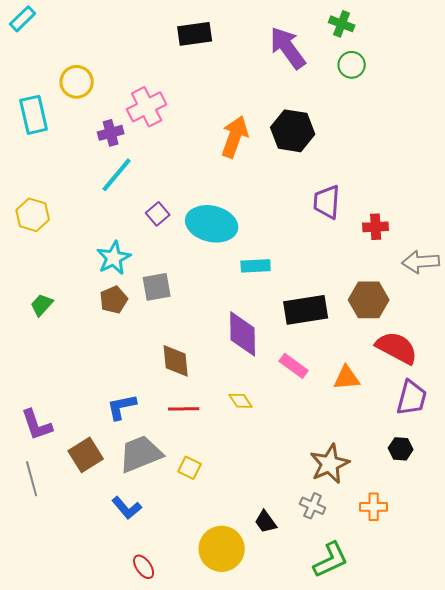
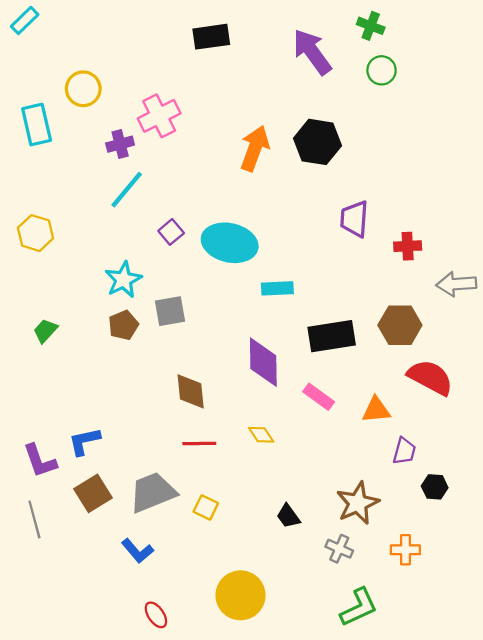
purple trapezoid: (412, 398) -> (404, 451), moved, size x0.7
blue L-shape: (122, 407) -> (84, 441), moved
black trapezoid: (266, 522) -> (288, 516), moved

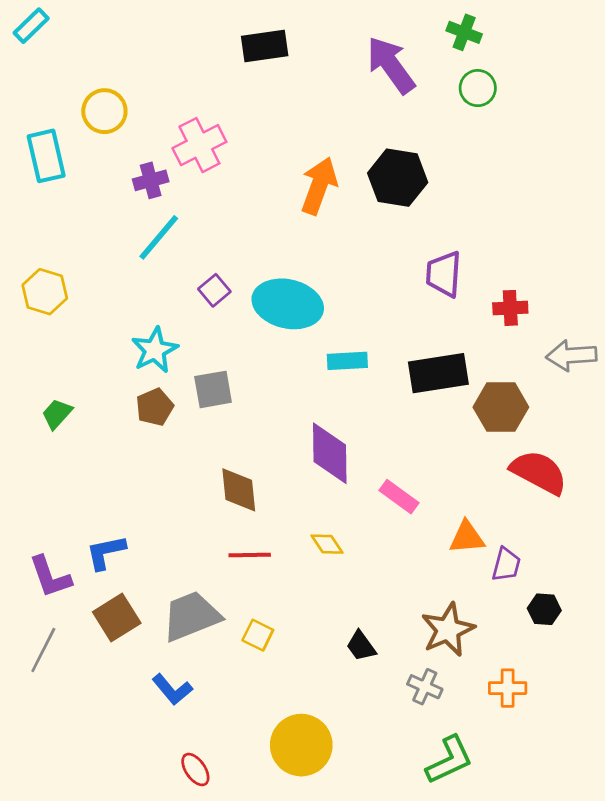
black rectangle: (332, 336) -> (438, 373), moved
orange triangle: (376, 410) -> (467, 537), moved
gray line: (34, 519) -> (43, 650), turned 42

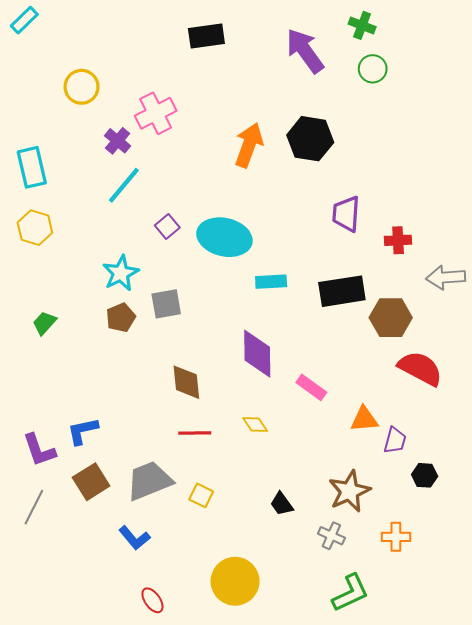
cyan rectangle: (46, 156) -> (32, 167), moved
purple cross: (151, 180) -> (118, 141), turned -35

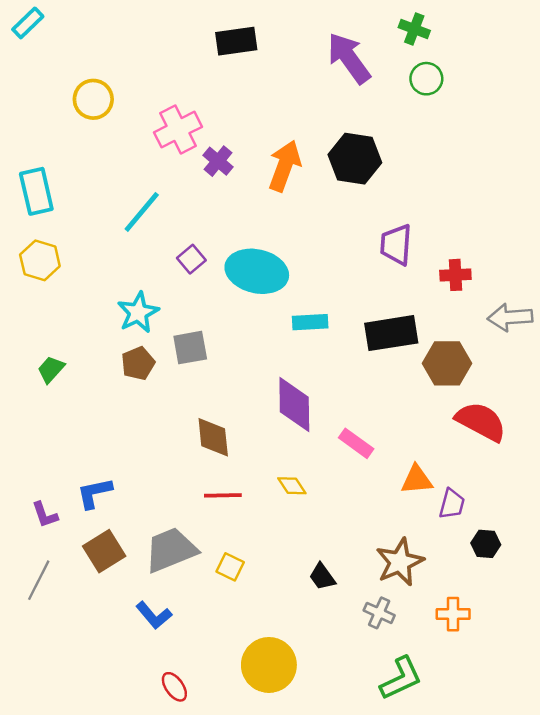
purple cross: (118, 141) -> (218, 161), moved
purple L-shape: (39, 450) -> (45, 515), size x0.7

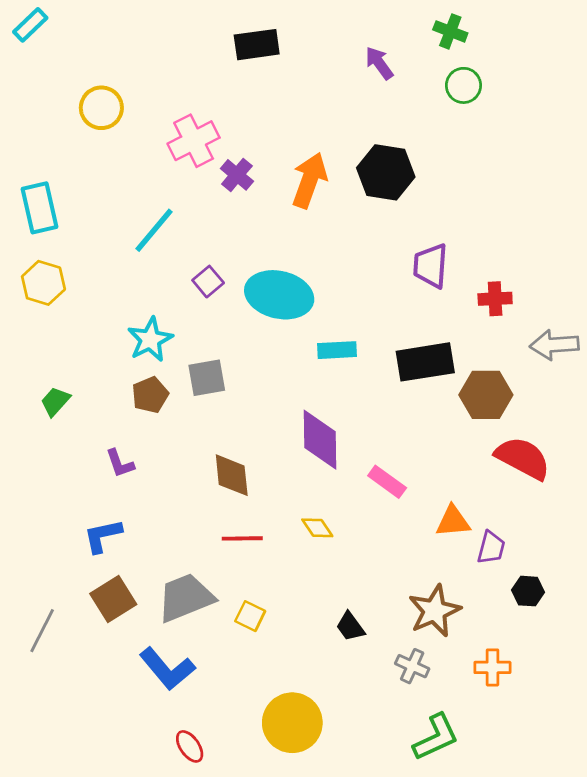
purple arrow: (349, 58) -> (379, 63), size x0.6
purple L-shape: (45, 515) -> (120, 463), moved
blue L-shape: (154, 615) -> (167, 669), size x1.4

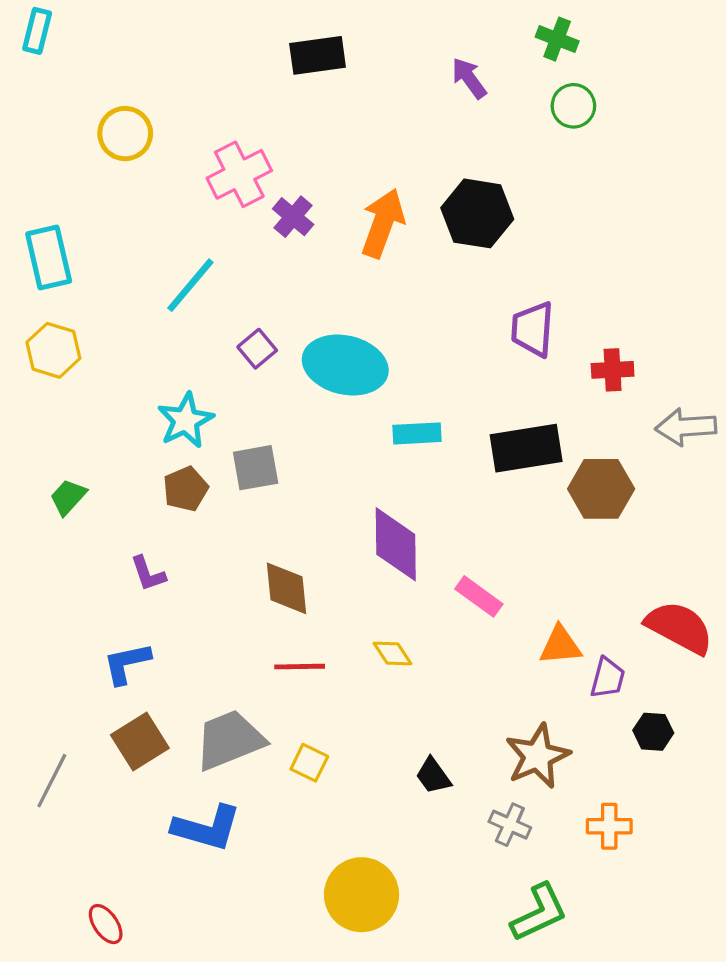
cyan rectangle: (30, 25) -> (37, 31), turned -32
red semicircle: (523, 458) -> (679, 627), moved
blue L-shape: (167, 669) -> (207, 828), turned -34
red ellipse: (190, 746) -> (106, 924), moved

